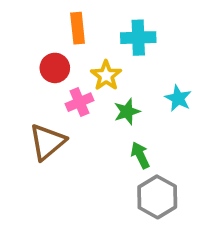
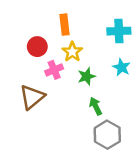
orange rectangle: (78, 28) -> (64, 25), moved
cyan cross: (138, 38) -> (119, 31), moved

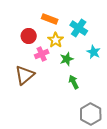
orange rectangle: (64, 25) -> (50, 19), turned -63
cyan cross: (119, 31) -> (79, 28), moved, turned 36
gray hexagon: (107, 135) -> (91, 114), moved

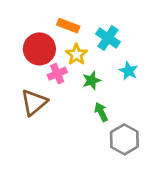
red circle: (29, 36) -> (39, 49), size x1.5
gray hexagon: (91, 114) -> (124, 139), moved

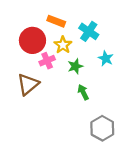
gray hexagon: (124, 139) -> (102, 128), moved

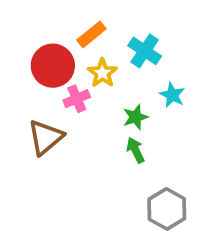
orange rectangle: (56, 21) -> (91, 34), turned -60
green star: (75, 66) -> (135, 117), moved

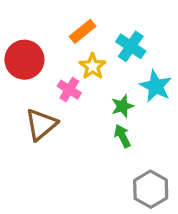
red circle: (53, 66) -> (24, 60), moved
cyan star: (172, 95) -> (156, 86), size x1.4
pink cross: (77, 99) -> (69, 90), turned -35

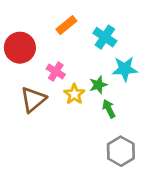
yellow star: (93, 66) -> (74, 94), moved
cyan star: (156, 86) -> (125, 69), turned -30
green arrow: (122, 136) -> (109, 109), moved

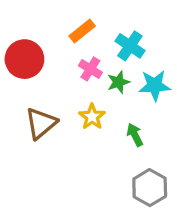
pink cross: (56, 72) -> (90, 69), moved
green star: (98, 85) -> (118, 82), moved

